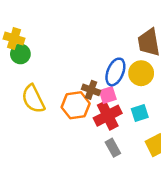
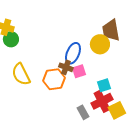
blue ellipse: (115, 72) -> (73, 53), moved
yellow circle: (141, 73) -> (100, 44), moved
red cross: (108, 116) -> (102, 101), moved

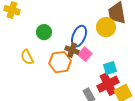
green circle: (11, 39) -> (44, 32), moved
pink square: (79, 71) -> (85, 54), turned -32
yellow semicircle: (21, 74) -> (27, 57), size x0.7

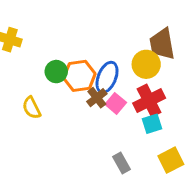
brown cross: (72, 50) -> (97, 98), turned 32
orange hexagon: (60, 62) -> (79, 76), moved
red cross: (108, 84) -> (149, 101), moved

